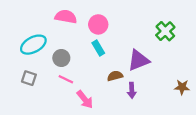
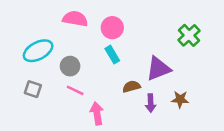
brown star: (182, 87) -> (180, 99), moved
pink arrow: (85, 99) -> (97, 113), turned -150

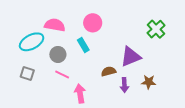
pink semicircle: (75, 19) -> (55, 25), moved
cyan rectangle: (112, 55) -> (83, 45), moved

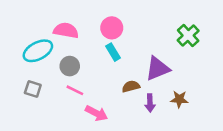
cyan rectangle: (83, 45) -> (113, 52), moved
pink arrow: (80, 93) -> (96, 113), turned 126

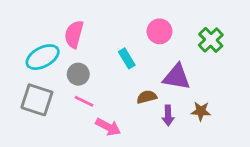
pink circle: (112, 28) -> (160, 31), moved
pink semicircle: (66, 30) -> (74, 34), turned -85
purple triangle: (158, 69) -> (177, 77), turned 32
gray square: (33, 89) -> (37, 100), size x1.6

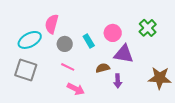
pink circle: (160, 31) -> (113, 33), moved
gray circle: (78, 74) -> (65, 44), moved
pink line: (84, 101) -> (68, 67), moved
brown star: (201, 111) -> (160, 78), moved, size x1.6

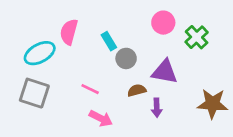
pink circle: (113, 33) -> (163, 23), moved
cyan rectangle: (89, 41) -> (109, 41), moved
gray circle: (65, 44) -> (126, 58), moved

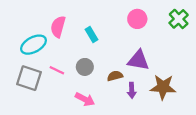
green cross: (197, 37) -> (179, 19), moved
gray circle: (126, 58) -> (85, 67), moved
pink line: (90, 89) -> (57, 70), moved
brown star: (213, 104) -> (163, 87), moved

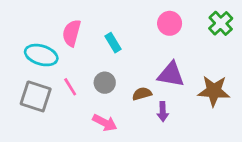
cyan ellipse: (33, 45) -> (41, 55), turned 45
pink line: (57, 70) -> (70, 87), turned 32
brown star: (163, 87) -> (214, 91), moved

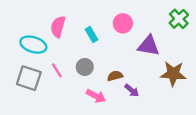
pink circle: (170, 23) -> (123, 23), moved
purple triangle: (171, 74) -> (149, 46), moved
purple arrow: (163, 112) -> (132, 90), turned -48
pink arrow: (105, 123) -> (96, 96), moved

